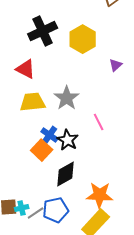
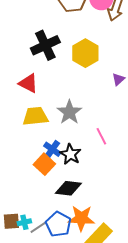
black diamond: (66, 174) -> (68, 188), turned 36
orange star: (100, 195) -> (81, 218), moved
blue pentagon: (56, 210) -> (58, 224), turned -30

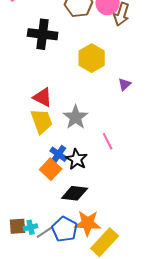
black cross: (45, 45) -> (43, 34), moved, turned 32
red triangle: (28, 83) -> (43, 97), moved
yellow trapezoid: (35, 116) -> (42, 121), turned 76

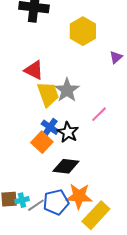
yellow trapezoid: (42, 121) -> (48, 94), moved
pink line: (108, 141) -> (99, 114), turned 72
blue pentagon: (65, 229) -> (56, 202), turned 30

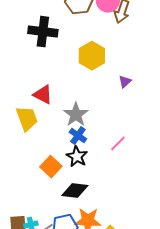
yellow trapezoid: (48, 94) -> (27, 119), moved
pink line: (99, 114) -> (118, 144), moved
blue cross: (50, 127) -> (78, 136), moved

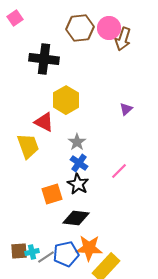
yellow hexagon: (92, 56) -> (66, 100), moved
gray star: (76, 115) -> (77, 142), size x0.7
orange square: (51, 167) -> (52, 194), turned 30

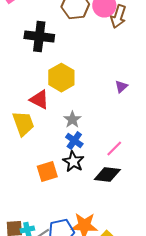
black diamond: (76, 218) -> (107, 174), moved

